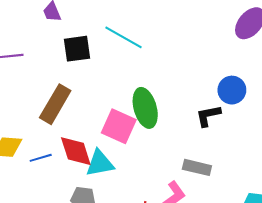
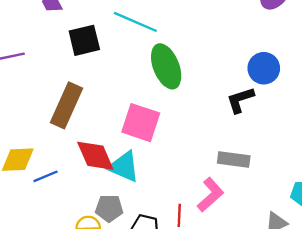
green ellipse: (145, 108) -> (166, 66), moved
blue line: (41, 158) -> (46, 176), moved
cyan triangle: (100, 163) -> (124, 167), turned 40

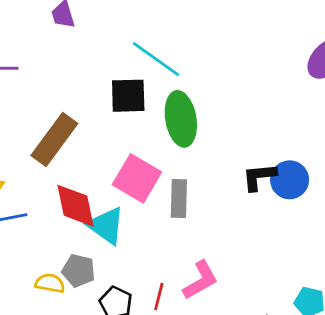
black square: (84, 40) -> (128, 96), moved
blue circle: (264, 68) -> (290, 180), moved
gray rectangle: (234, 160) -> (179, 199), moved, turned 72

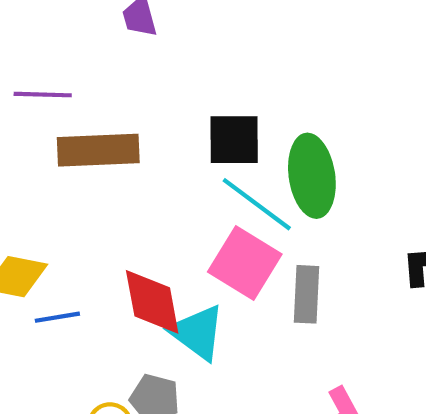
cyan line: (156, 59) -> (257, 204), moved
brown rectangle: (54, 139) -> (98, 150), moved, turned 50

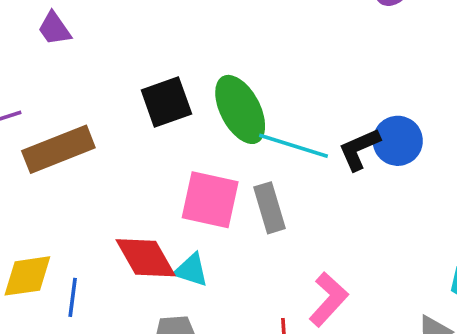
cyan line: (257, 204) -> (293, 146), moved
blue line: (57, 317) -> (73, 297), turned -54
cyan triangle: (197, 332) -> (191, 270), size x0.7

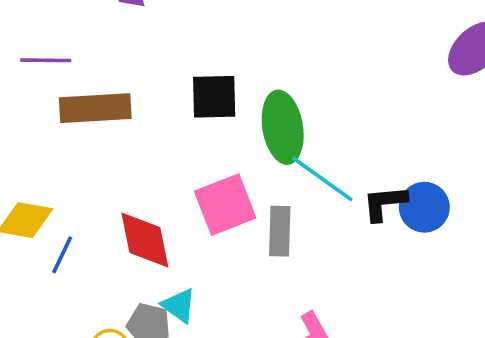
pink square: (210, 200) -> (225, 205), turned 38
cyan triangle: (191, 270) -> (179, 306), moved

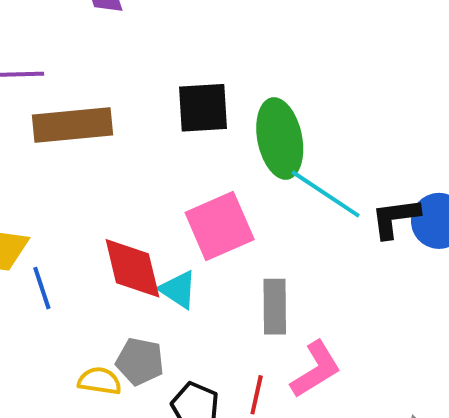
gray rectangle: (280, 231) -> (275, 307), moved
blue line: (62, 255) -> (42, 288), turned -42
cyan triangle: (179, 306) -> (178, 290), moved

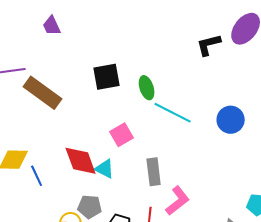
brown rectangle: (73, 125) -> (43, 93), turned 48
green ellipse: (280, 139) -> (147, 88), size x0.6
black L-shape: (395, 218) -> (209, 45), moved
pink square: (220, 226) -> (122, 135), size x0.7

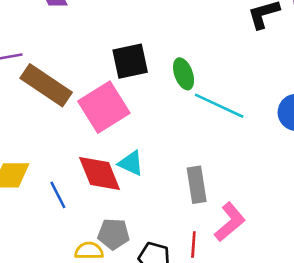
pink square: (122, 135) -> (104, 107), moved, size x1.6
cyan triangle: (105, 169) -> (131, 163), moved
blue line: (37, 176) -> (58, 195), moved

